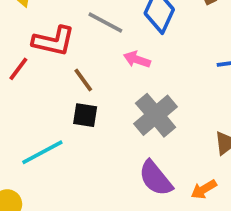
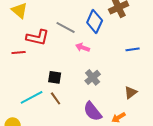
red line: (18, 69) -> (19, 52), turned 48
brown line: (83, 80) -> (56, 98), moved
gray cross: (156, 115) -> (93, 77), size x0.7

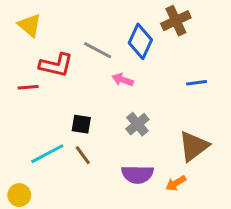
brown triangle: (131, 92) -> (194, 146), size x1.6
purple semicircle: (93, 111) -> (137, 174), turned -50

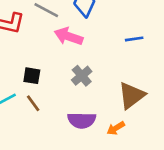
pink arrow: (123, 80) -> (69, 36), size x1.5

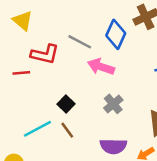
black square: (32, 76) -> (66, 104), turned 35

